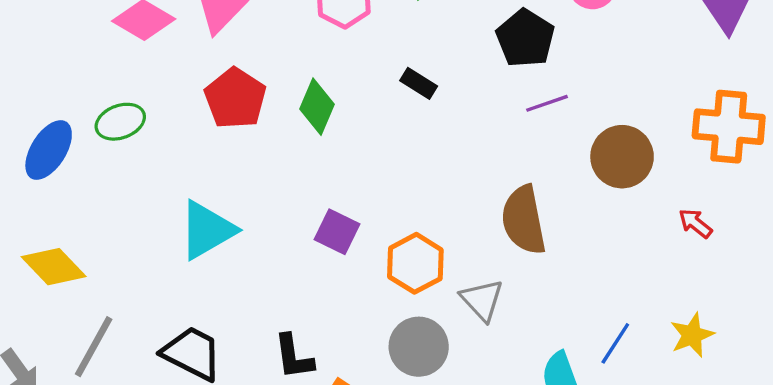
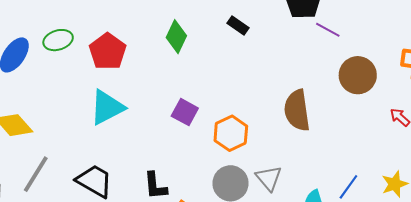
red pentagon: (235, 98) -> (108, 51), moved
purple line: (547, 103) -> (328, 30), moved, turned 45
gray triangle: (482, 300) -> (269, 178), moved

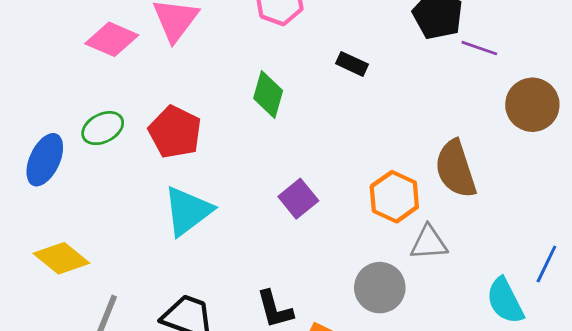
purple square: (185, 112) -> (298, 199), turned 32
orange hexagon: (231, 133) -> (394, 197), moved
gray triangle: (269, 178) -> (429, 243), moved, turned -44

